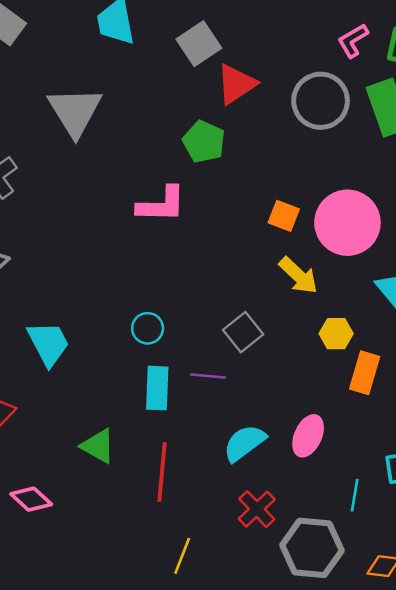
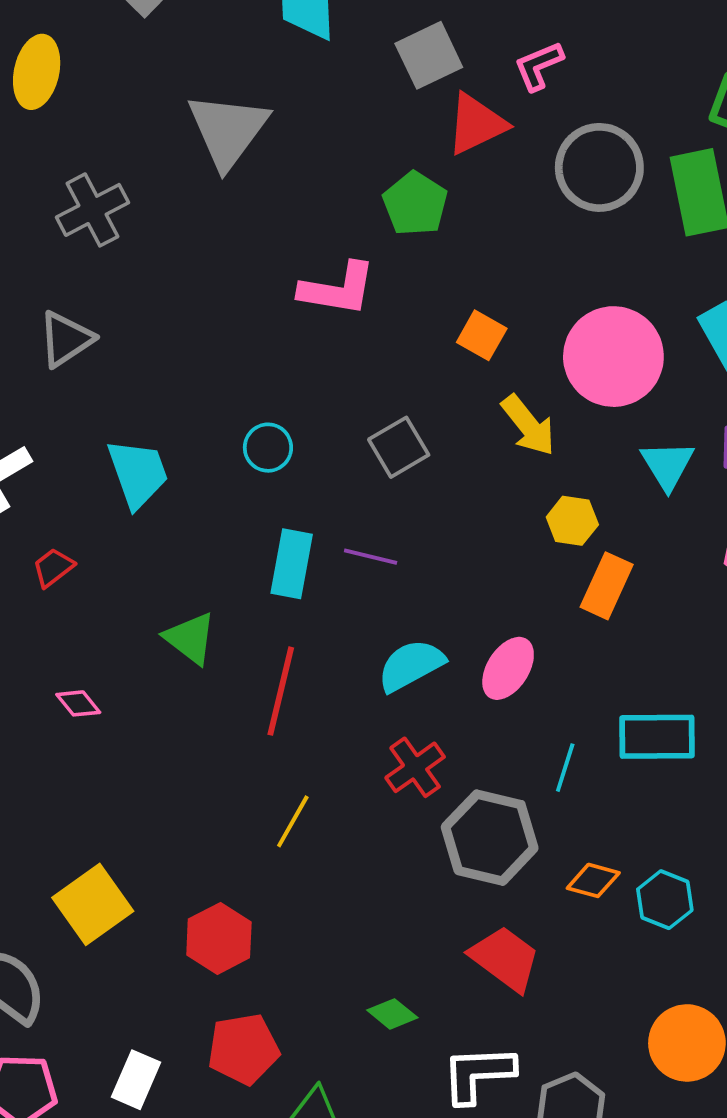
pink L-shape: (353, 41) -> (539, 66), moved
orange square: (284, 216) -> (482, 335), moved
cyan circle: (148, 328) -> (268, 448), moved
gray square: (243, 332) -> (399, 447), moved
pink diamond: (31, 499) -> (78, 703), size x0.7

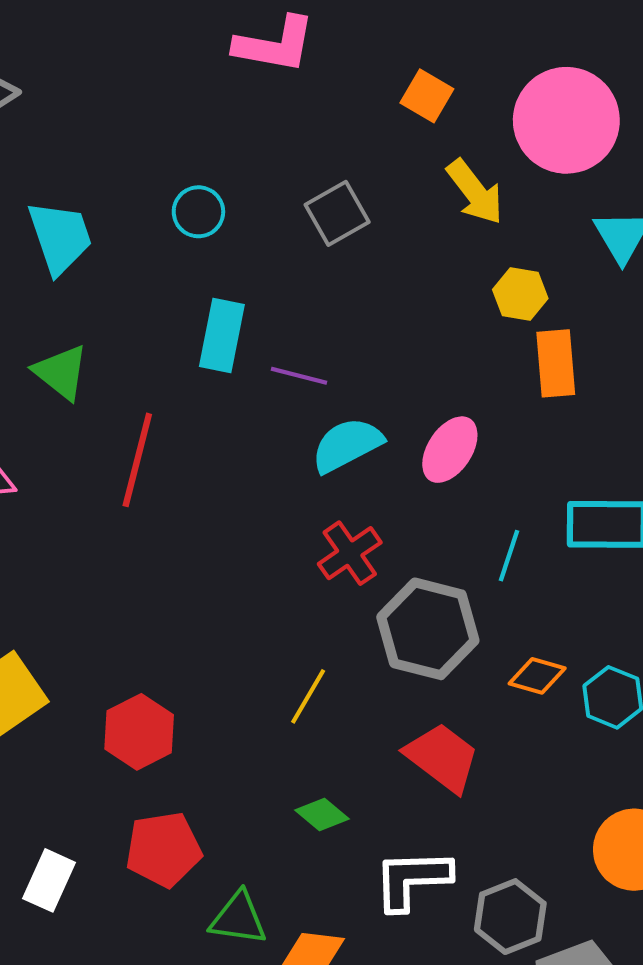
purple line: (371, 557) -> (299, 376), moved
orange rectangle: (607, 586) -> (556, 363), turned -30
green triangle: (190, 638) -> (61, 372), moved
red line: (281, 691) -> (137, 460), moved
yellow line: (293, 821) -> (308, 696), moved

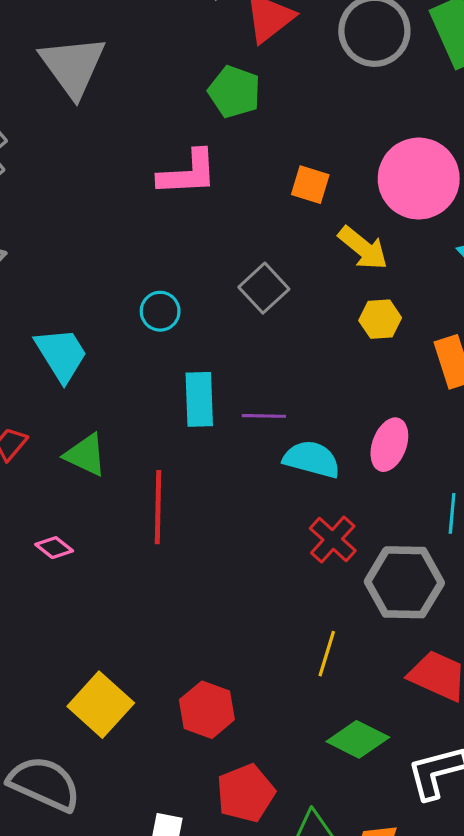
yellow hexagon: (520, 294) -> (380, 319), moved
cyan semicircle: (347, 445) -> (312, 459), turned 56
green diamond: (322, 814) -> (358, 739), size x1.5

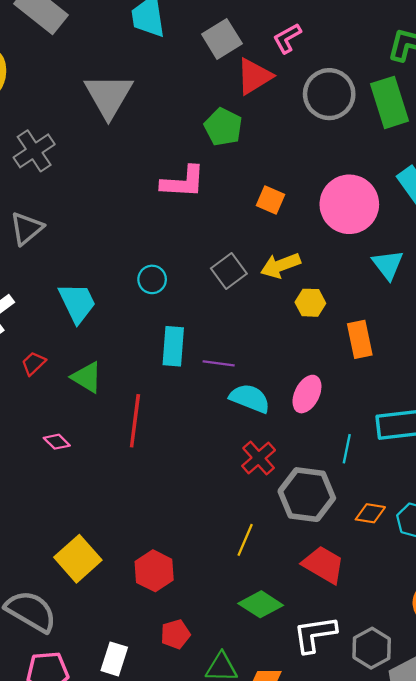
yellow arrow: (363, 248) -> (280, 265), moved, turned 114
red pentagon: (246, 793) -> (175, 634), size x0.7

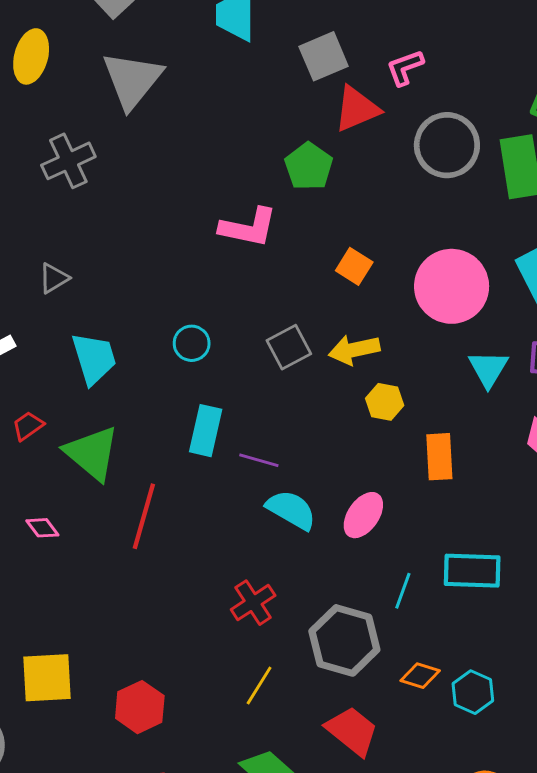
gray triangle: (109, 96) -> (132, 80), moved
gray triangle: (27, 228) -> (54, 278), moved, size x0.7
green triangle: (87, 377) -> (92, 453), size x1.4
red cross: (259, 458) -> (253, 603), moved
yellow square: (78, 559) -> (47, 678), turned 30

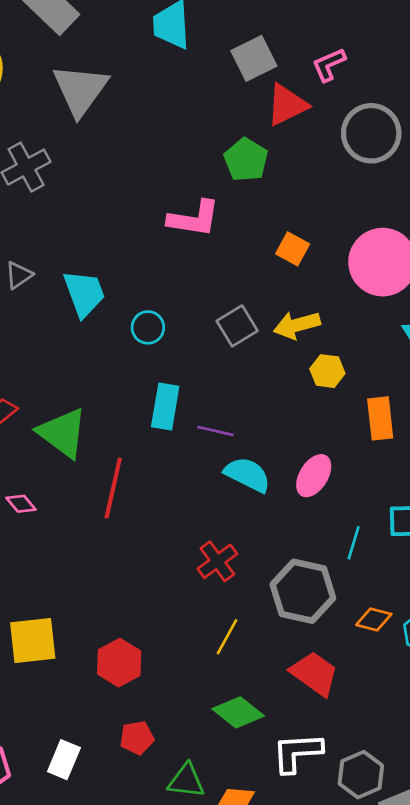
cyan trapezoid: (94, 358) -> (84, 293), moved

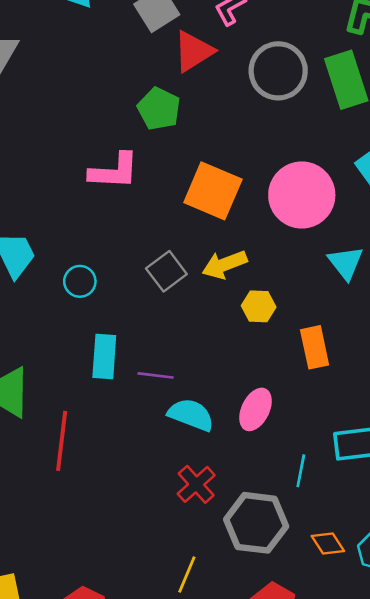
orange square: (293, 249) -> (213, 191), size x1.8
red cross: (217, 561) -> (196, 484), moved
orange diamond: (374, 619) -> (328, 543), turned 48

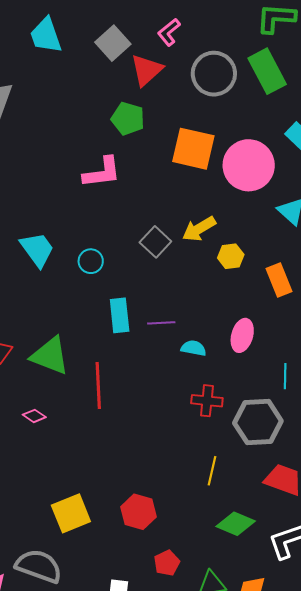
orange square: (213, 191) -> (193, 149), moved
cyan semicircle: (191, 415) -> (194, 348), size x0.7
red cross: (196, 484) -> (207, 401), turned -32

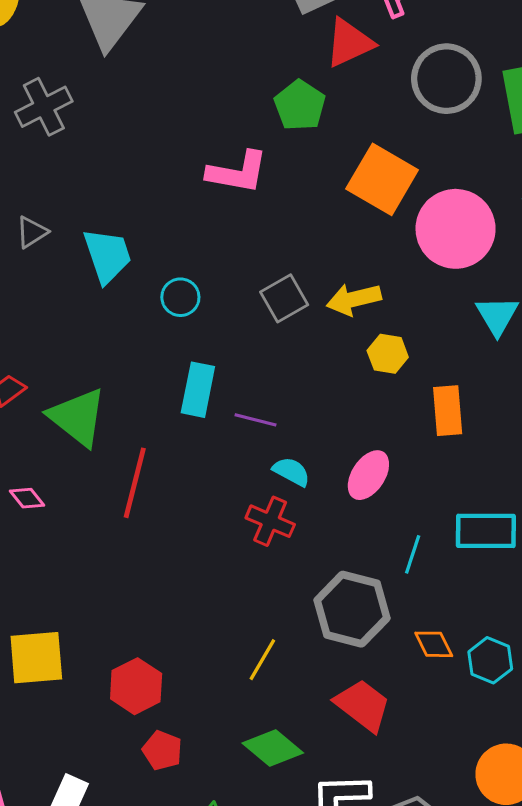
red cross: (207, 401) -> (270, 521), moved
red pentagon: (167, 563) -> (162, 750), moved, turned 30

